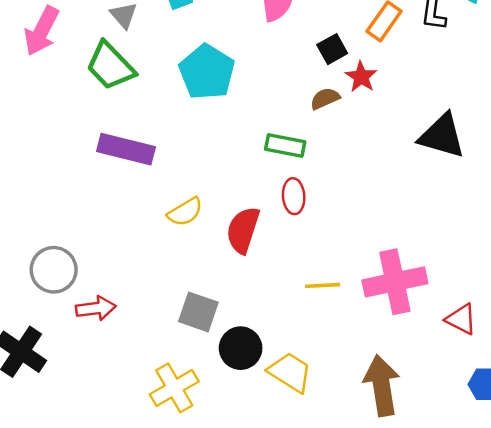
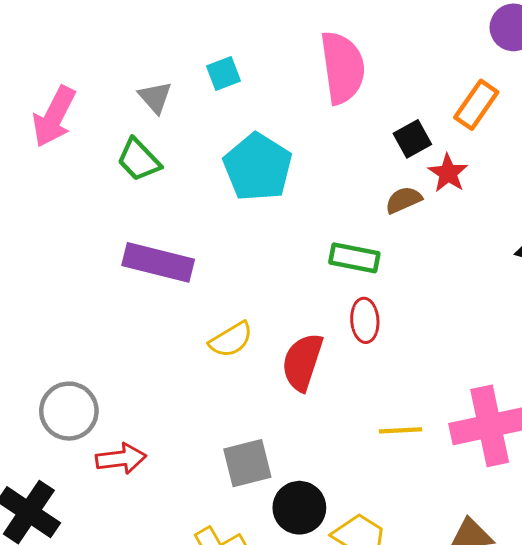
green trapezoid: (110, 66) -> (139, 160), size x0.7
gray square: (198, 312) -> (247, 463), turned -33

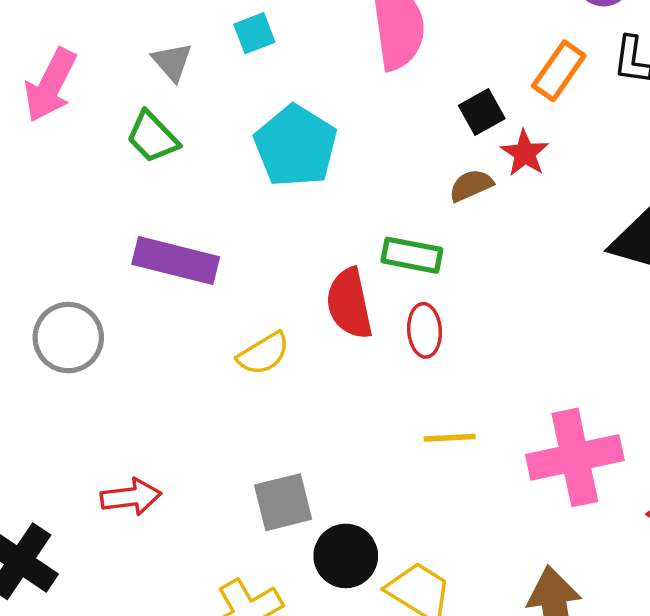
red semicircle: (302, 362) -> (349, 304), moved, turned -30
gray circle: (69, 411) -> (68, 338), moved
yellow line: (400, 430) -> (450, 438), moved

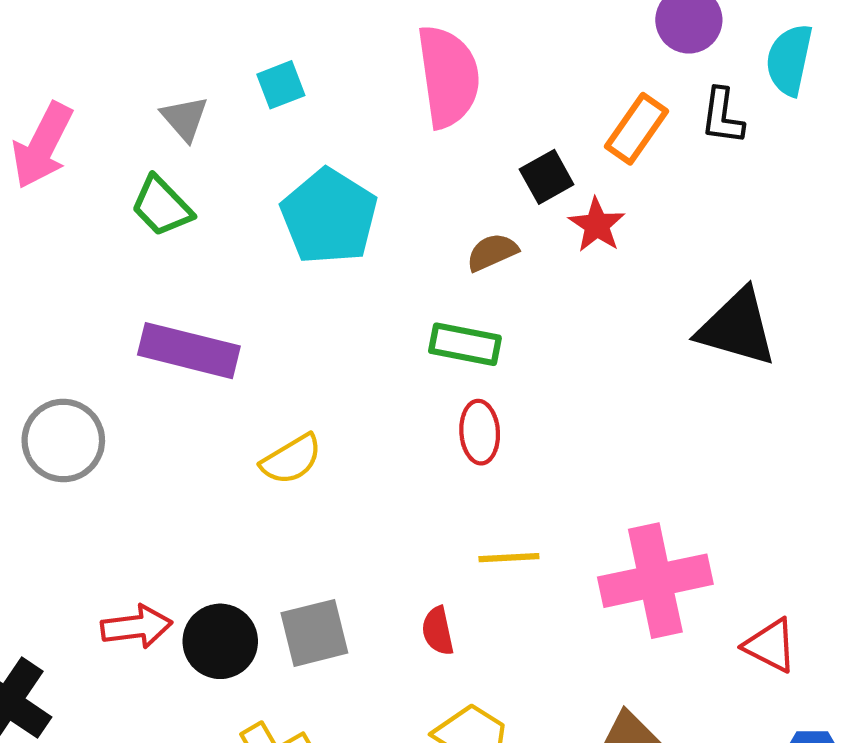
brown semicircle: (471, 185) -> (492, 252), moved
red semicircle: (349, 304) -> (438, 631), moved, size x0.6
black circle: (346, 556) -> (220, 641), moved

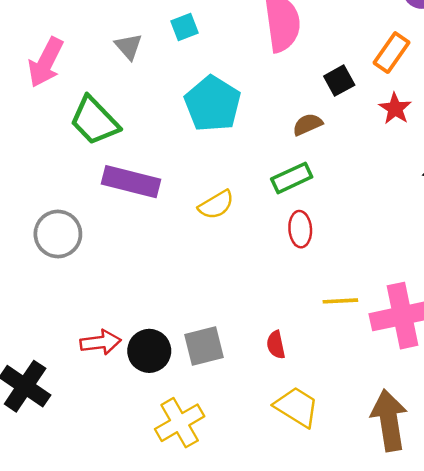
green trapezoid: (162, 206) -> (94, 121), moved, size x1.4
red star: (597, 225) -> (395, 109), moved
green rectangle: (465, 344) -> (292, 178), turned -36
yellow semicircle: (291, 459) -> (216, 205), moved
yellow line: (509, 558) -> (340, 301), moved

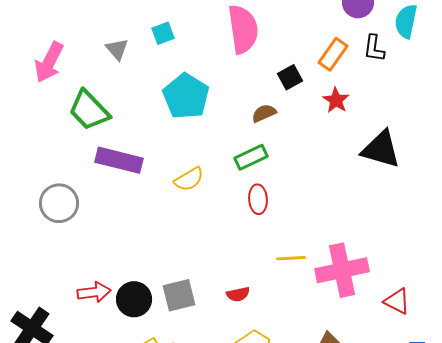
red semicircle: (276, 345) -> (238, 294), turned -90

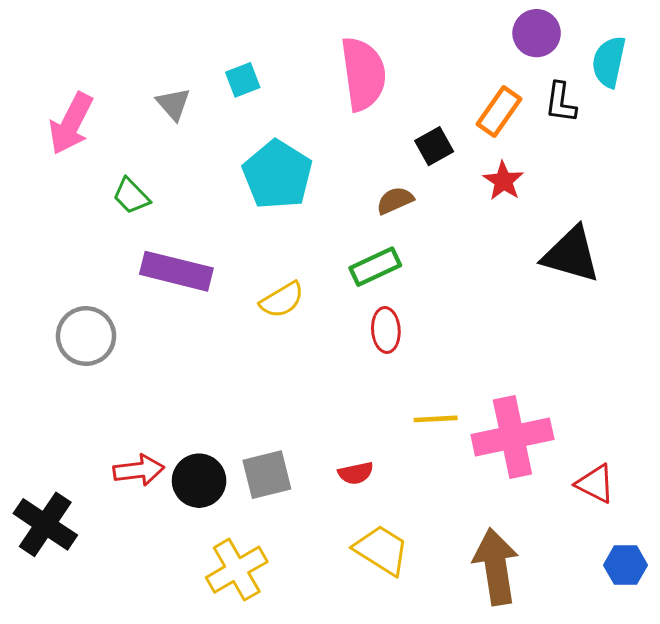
green trapezoid: (89, 110) -> (131, 196), size x0.6

